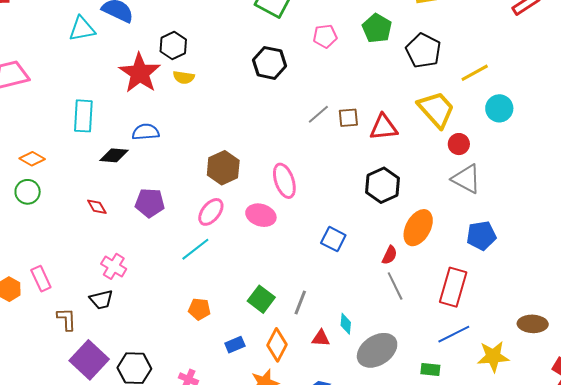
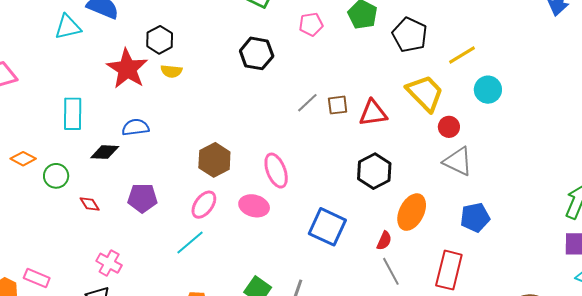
green circle: (28, 192) -> (56, 176), moved
blue square: (333, 239) -> (327, 227), size x1.5
pink rectangle: (41, 279) -> (37, 278), turned -40

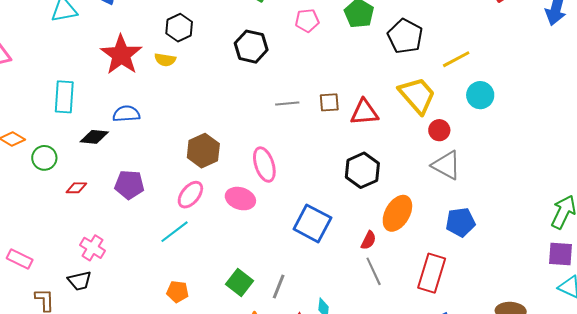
black hexagon: (160, 40) -> (179, 28), moved
gray line: (307, 103) -> (287, 103), moved, turned 35
red diamond: (90, 204) -> (76, 188), turned -60

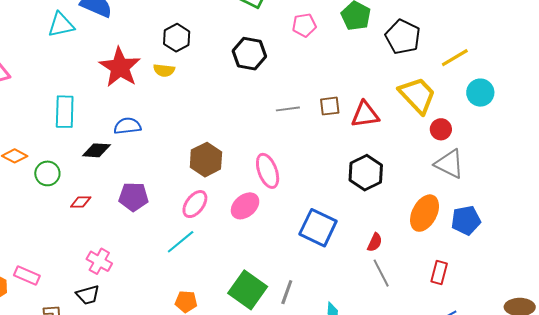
pink ellipse: (240, 199) -> (245, 206), turned -56
orange ellipse: (397, 213) -> (425, 213), moved
red rectangle: (432, 273) -> (439, 272), size x0.6
green square: (240, 283) -> (248, 290), size x1.4

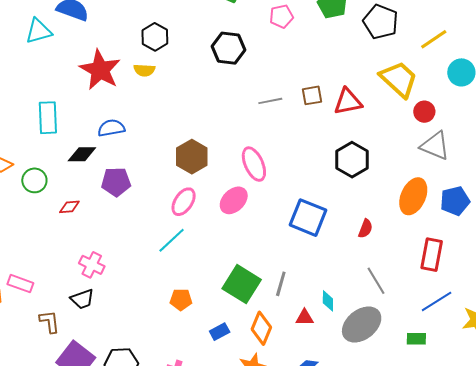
purple pentagon: (134, 197) -> (116, 182), moved
red rectangle: (439, 272) -> (432, 255), size x1.4
gray line: (381, 273) -> (376, 281), moved

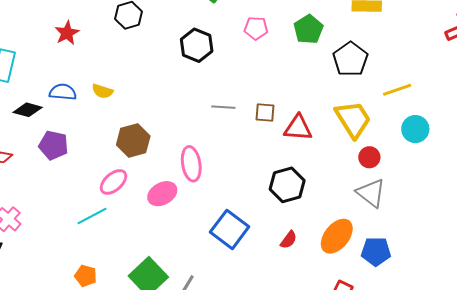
red star: (100, 70) -> (67, 33), size x0.6
yellow semicircle: (144, 70) -> (102, 91), moved
red semicircle: (365, 229) -> (289, 240), moved

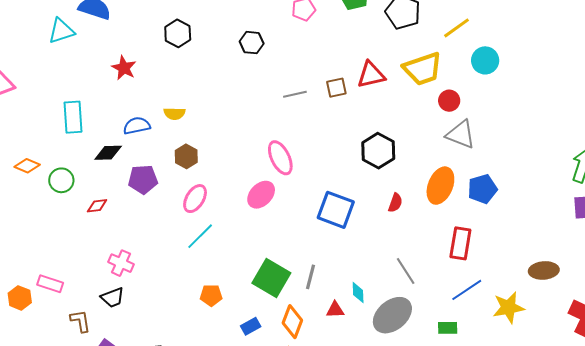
black hexagon: (197, 45) -> (252, 43), size x0.7
yellow trapezoid: (353, 119) -> (423, 69), turned 120
red triangle: (298, 128) -> (371, 75), moved
brown hexagon: (133, 141) -> (186, 156), moved, size x0.7
pink ellipse: (113, 182) -> (195, 199), moved

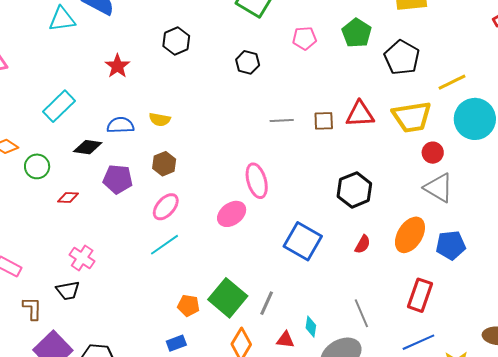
cyan circle: (485, 60) -> (475, 119), size x1.5
cyan rectangle: (73, 117) -> (59, 106), turned 40
orange pentagon: (211, 295) -> (189, 306), moved
blue rectangle: (251, 326) -> (176, 343), moved

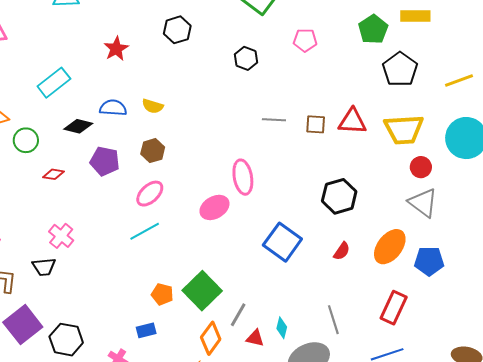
green pentagon: (357, 33) -> (373, 29), moved
yellow line: (452, 82) -> (459, 80), moved
gray line: (267, 303) -> (238, 315), moved

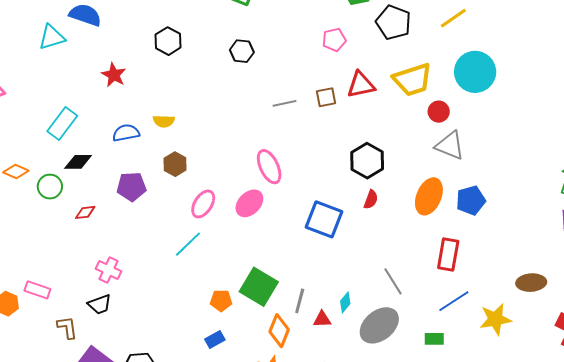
pink pentagon: (305, 40) -> (334, 40), moved
black diamond: (78, 126) -> (78, 162), moved
pink ellipse: (150, 194) -> (203, 204), moved
red semicircle: (342, 251) -> (371, 199), moved
cyan diamond: (282, 328) -> (345, 302), turned 40

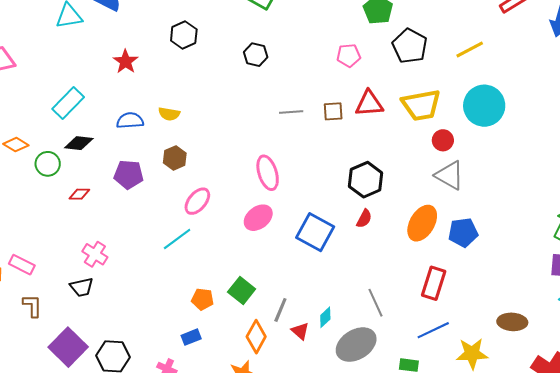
pink ellipse: (249, 203) -> (258, 218), moved
green square: (259, 287) -> (242, 291), size x0.7
red triangle: (322, 319) -> (300, 331), turned 36
brown L-shape: (67, 327) -> (32, 306), moved

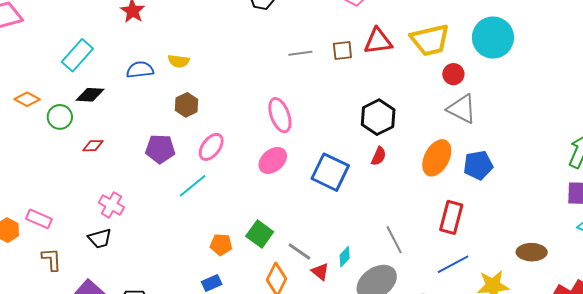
purple pentagon: (129, 175) -> (160, 149), moved
gray line: (280, 310) -> (299, 251), turned -75

